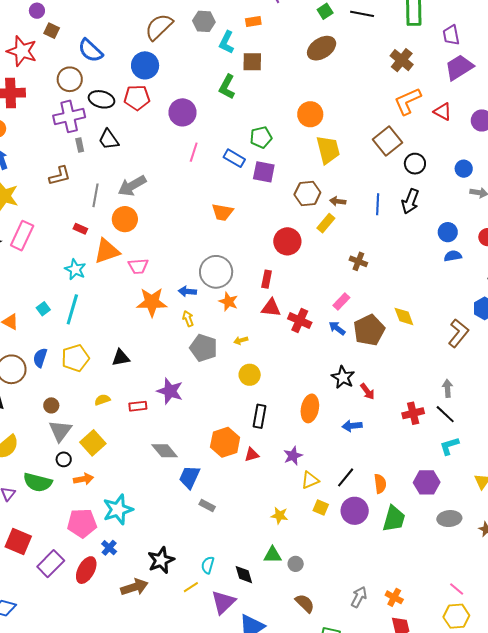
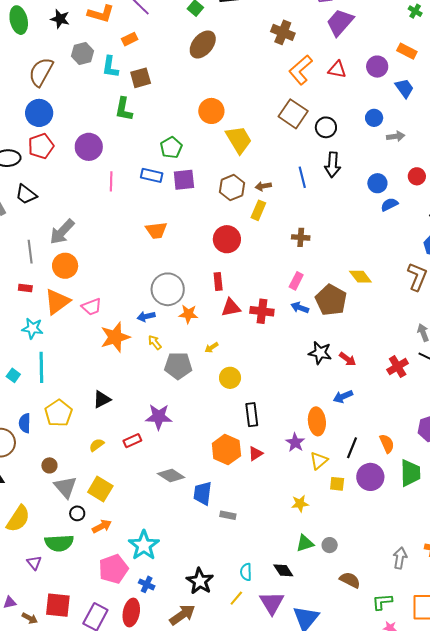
orange ellipse: (310, 408) -> (317, 421), moved

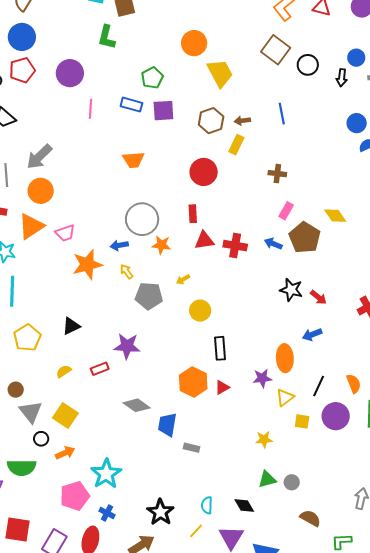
black arrow: (333, 165) -> (342, 78), moved, size x0.7
pink rectangle: (296, 281) -> (286, 211), moved
purple star: (295, 442) -> (262, 378), turned 30

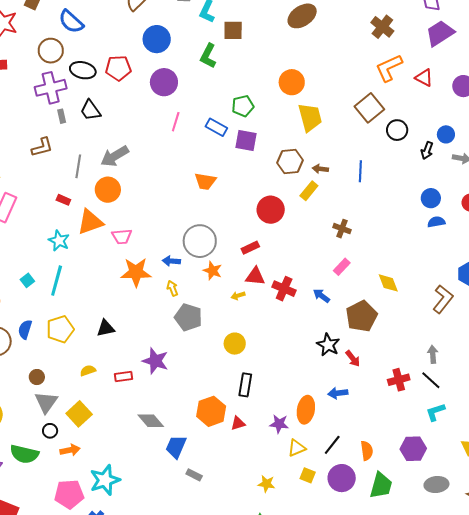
blue circle: (22, 37) -> (157, 39), moved
red rectangle: (193, 214) -> (250, 248), turned 54
brown pentagon: (305, 238) -> (361, 316), moved
yellow arrow: (183, 279) -> (238, 296), moved

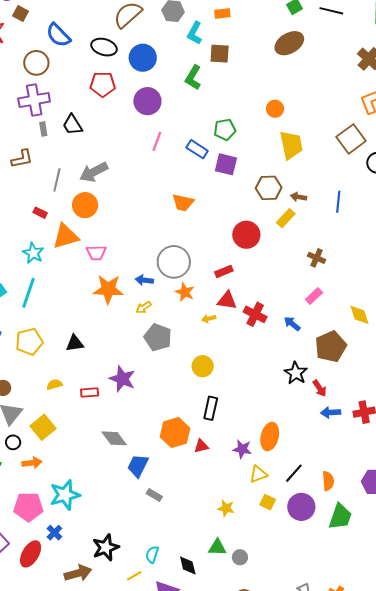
black ellipse: (83, 70) -> (104, 47), moved
orange circle: (292, 82) -> (275, 109), size x0.7
yellow arrow: (172, 288) -> (144, 307), turned -105
blue arrow: (338, 393) -> (331, 412), moved

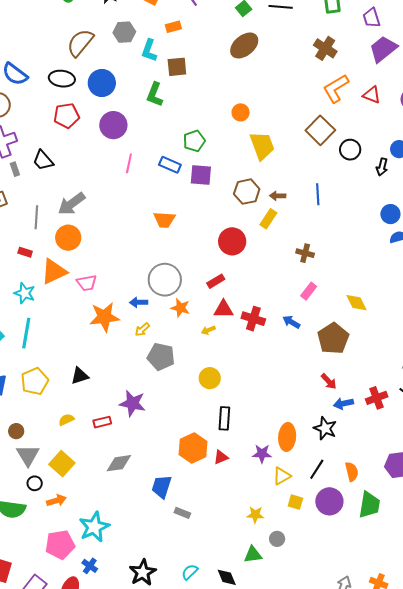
black star: (296, 373) -> (325, 428), moved
gray diamond: (114, 438) -> (119, 463), moved, turned -52
cyan semicircle: (152, 554) -> (190, 572), turned 36
gray circle: (240, 557) -> (277, 539), moved

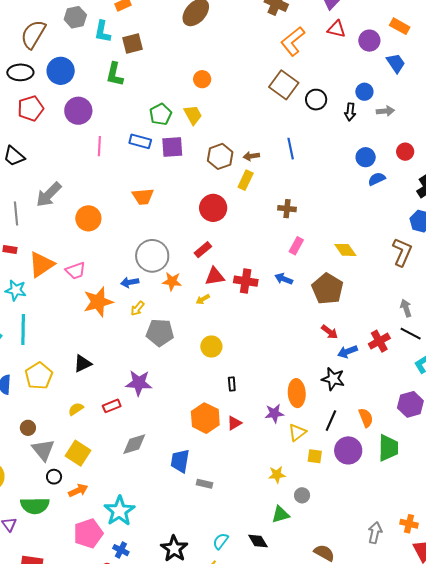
red triangle: (372, 95) -> (336, 29), moved
yellow trapezoid: (262, 146) -> (193, 115), moved, size x0.7
orange circle: (68, 238) -> (88, 218), moved
black rectangle: (224, 418) -> (232, 384), size x0.6

